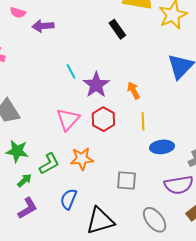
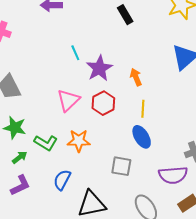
blue ellipse: (162, 147) -> (142, 137), moved, turned 60
green L-shape: (49, 164) -> (46, 143), turned 55

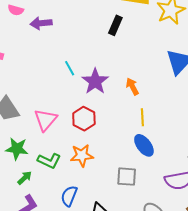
black rectangle: (125, 15) -> (115, 25), turned 60
pink triangle: (68, 100) -> (46, 120), moved
red hexagon: (103, 103) -> (84, 119), moved

